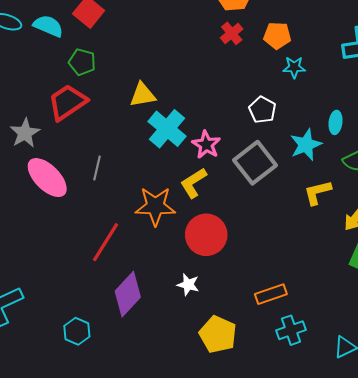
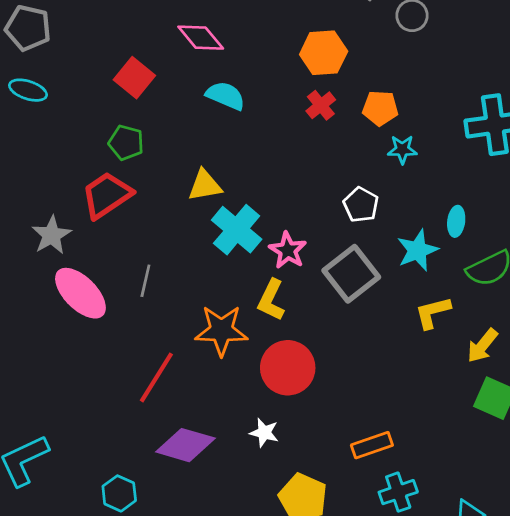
cyan semicircle: (48, 26) -> (226, 96), moved
yellow L-shape: (193, 183) -> (271, 300), turned -32
purple diamond: (128, 294) -> (185, 445), turned 63

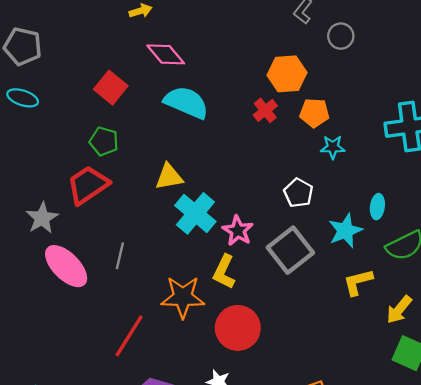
orange hexagon: (324, 53) -> (287, 74), moved
cyan semicircle: (226, 96) -> (186, 102), size x1.4

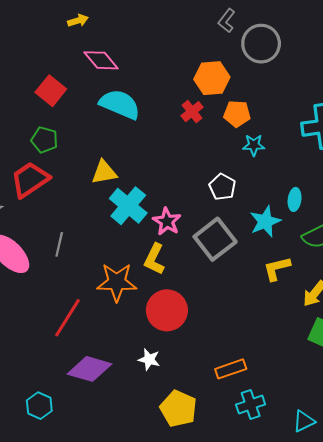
gray circle: (341, 36) -> (261, 44), size x1.6

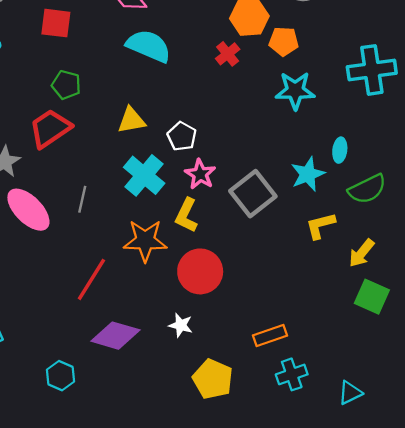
red square: (51, 91) -> (56, 23), moved, turned -32
orange pentagon: (237, 114) -> (284, 41), moved
cyan star: (254, 145) -> (295, 91), size x1.6
white pentagon: (222, 187) -> (182, 136), moved
cyan cross: (128, 206) -> (144, 175), moved

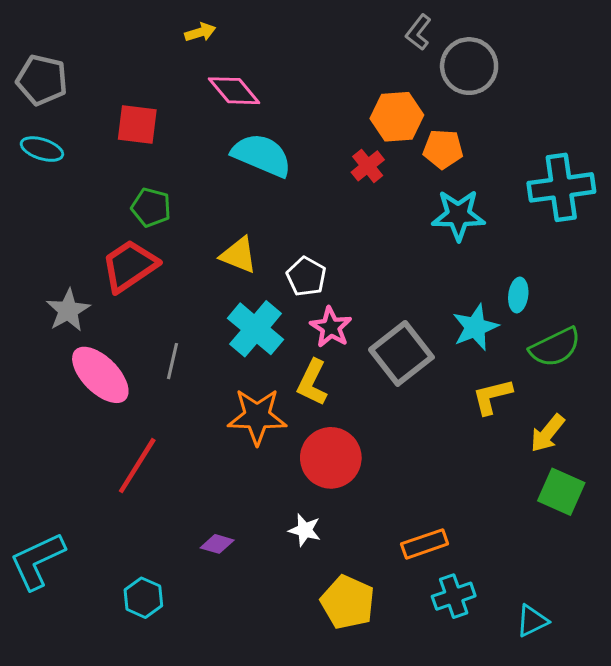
yellow triangle: (131, 120) -> (239, 255), turned 32
red line: (91, 279) -> (137, 466), moved
purple diamond: (115, 336) -> (217, 544), size x0.5

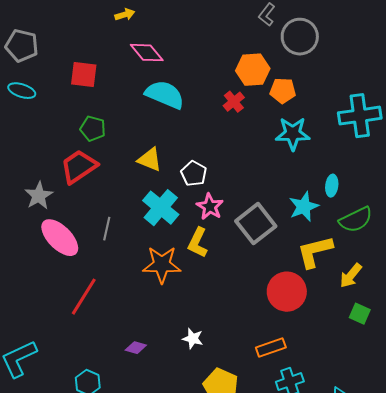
yellow L-shape: (492, 396) -> (315, 252), size x1.4
red circle: (331, 458) -> (287, 292), moved
green square: (561, 492) -> (360, 314), size x0.7

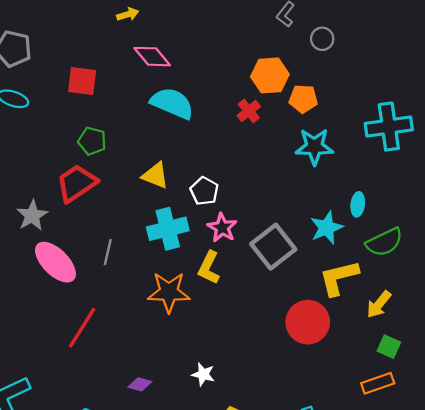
gray circle: (300, 37) -> (322, 39), size x0.6
cyan cross: (161, 208) -> (168, 229), turned 36
orange rectangle: (271, 348) -> (378, 383), moved

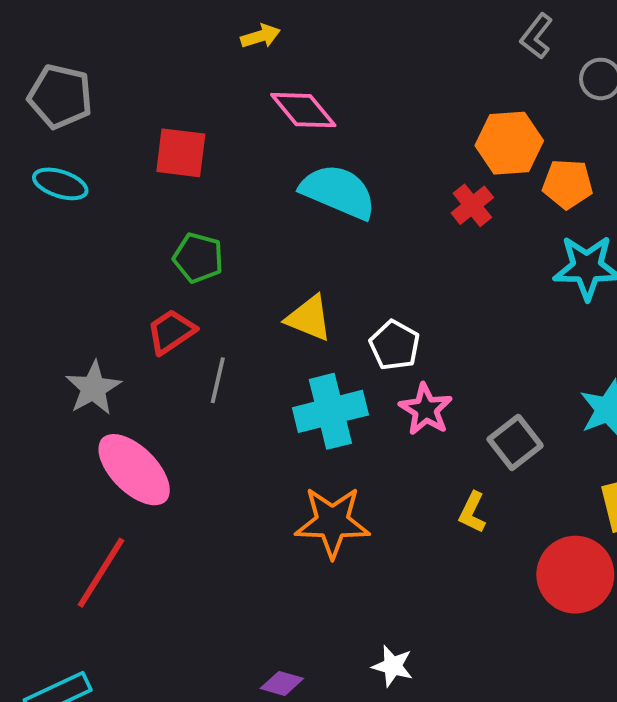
red trapezoid: (77, 183) -> (171, 332), size x0.7
gray square: (273, 247) -> (515, 442), size x0.7
gray line: (108, 252) -> (218, 380), moved
yellow L-shape: (209, 268) -> (472, 512), moved, size x0.7
red line: (82, 328) -> (101, 573), moved

